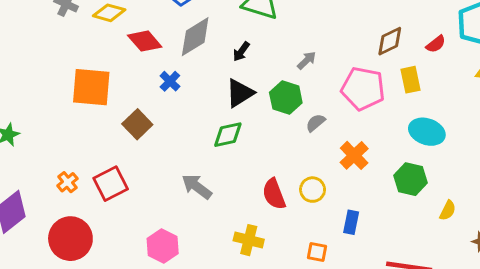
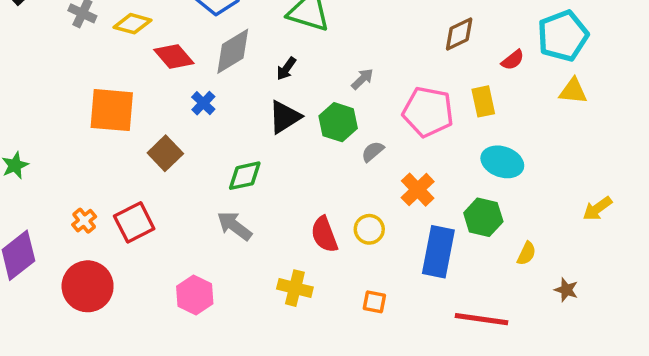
brown diamond: (390, 41) -> (459, 34), moved
green diamond: (228, 135) -> (245, 176), moved
blue rectangle: (351, 222) -> (438, 252), moved, size x1.8

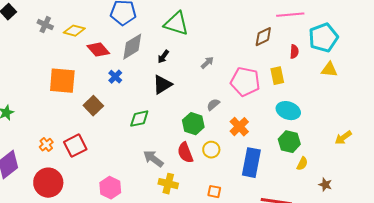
red semicircle: (513, 60) -> (294, 52), turned -48
green hexagon: (338, 122) -> (193, 124), moved
green hexagon: (483, 217) -> (289, 142), moved
gray arrow: (234, 226) -> (153, 159), moved

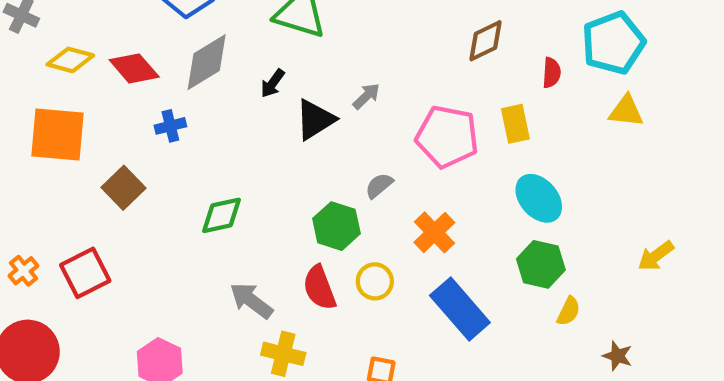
yellow diamond: (74, 31) -> (70, 60), moved
blue cross: (115, 77) -> (170, 126), turned 32
black triangle: (162, 85) -> (315, 120), moved
cyan ellipse: (288, 111) -> (539, 198), turned 30
blue rectangle: (251, 163) -> (460, 309), turned -52

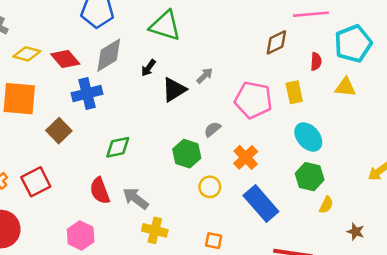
yellow triangle: (626, 111) -> (345, 87), moved
blue cross: (170, 126) -> (87, 93), size x1.6
red semicircle: (319, 288) -> (100, 191), moved

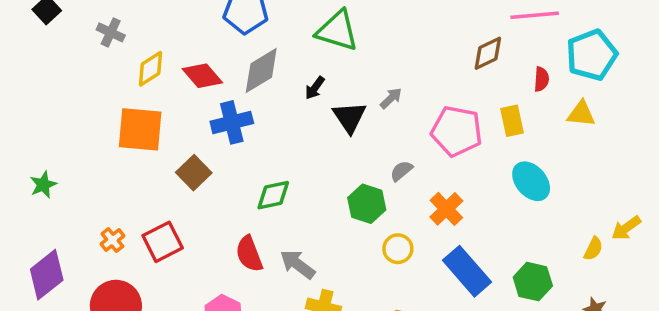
yellow diamond: (27, 54) -> (151, 69), turned -48
black triangle: (174, 90) -> (349, 117), turned -32
green hexagon: (310, 177) -> (533, 282), moved
yellow semicircle: (326, 205) -> (593, 249), moved

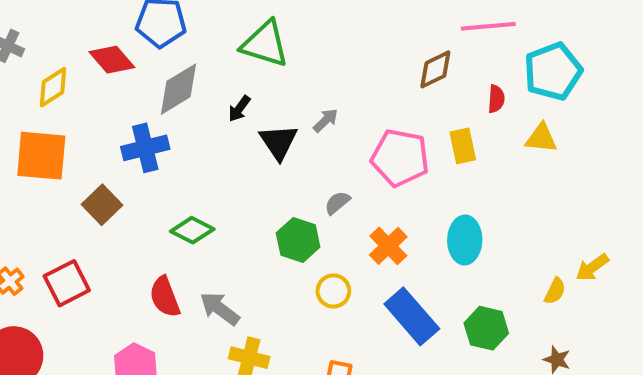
red diamond: (202, 76) -> (112, 60), moved
cyan ellipse: (531, 181) -> (465, 240), moved, turned 42
green diamond: (273, 195) -> (192, 230), turned 39

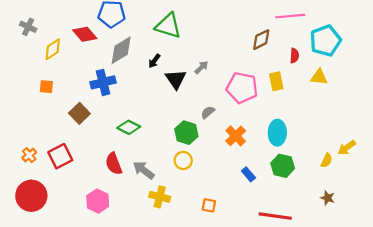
orange square: (41, 156) -> (46, 87), size x0.5
yellow circle: (333, 291) -> (183, 160), moved
blue rectangle: (412, 316) -> (248, 174), size x0.5
green hexagon: (486, 328) -> (283, 166), moved

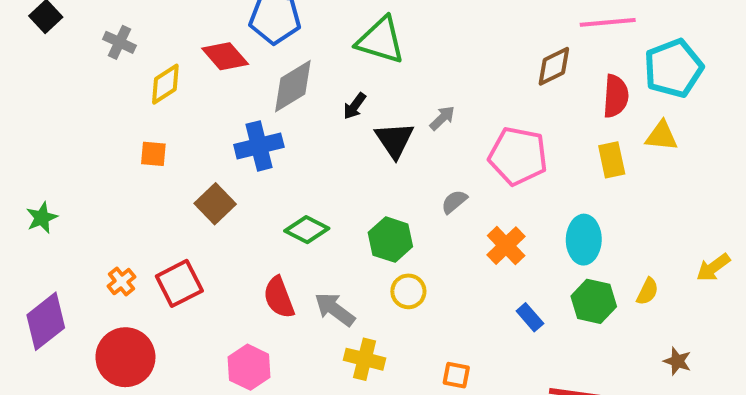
red semicircle: (294, 56) -> (616, 96), size x1.5
yellow rectangle: (276, 81) -> (612, 160), moved
green hexagon: (186, 133) -> (390, 240), moved
yellow semicircle: (327, 160) -> (648, 291), moved

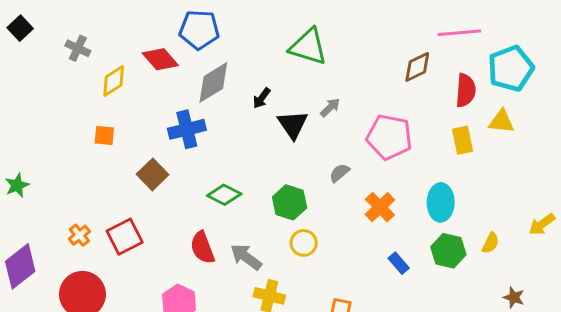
green triangle: (381, 40) -> (308, 47), moved

